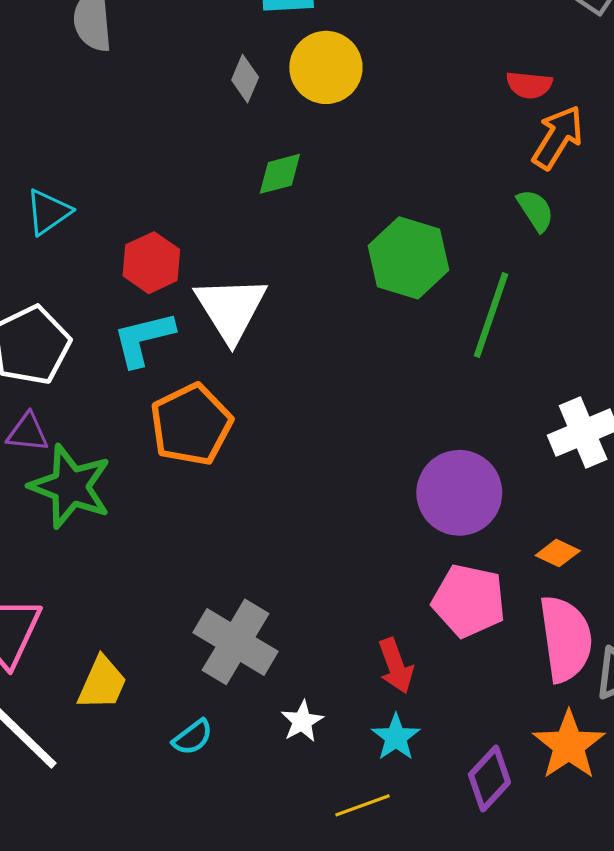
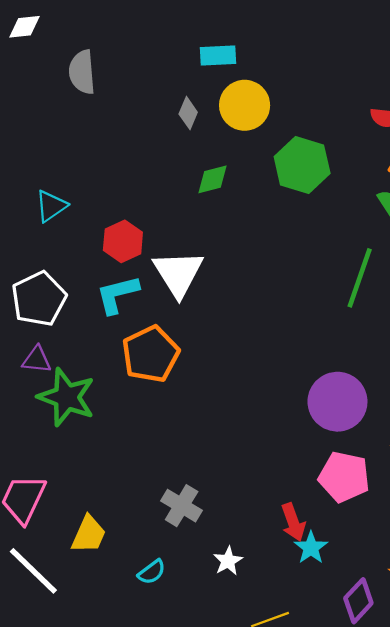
green hexagon: (408, 258) -> (302, 165), moved
gray cross: (236, 642) -> (182, 506), size x0.7
cyan star: (396, 737) -> (311, 548), moved

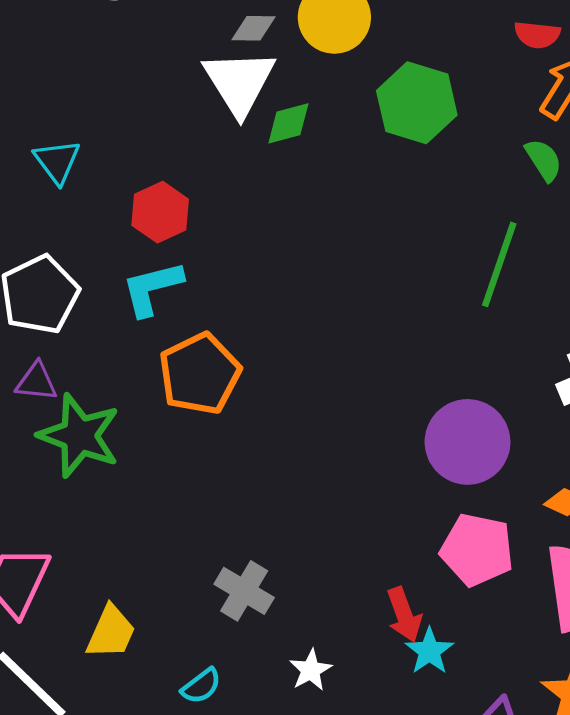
gray diamond: (188, 113) -> (254, 28), turned 68
cyan triangle: (51, 206) -> (57, 161), turned -32
white triangle: (178, 273) -> (239, 82), moved

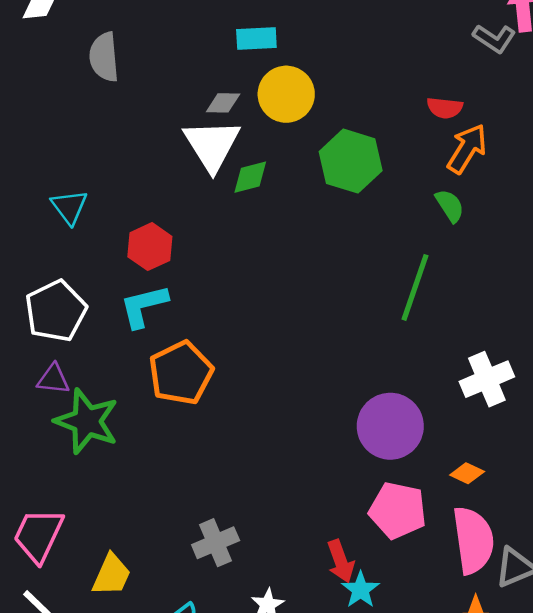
gray cross: (244, 591) -> (216, 543), turned 36

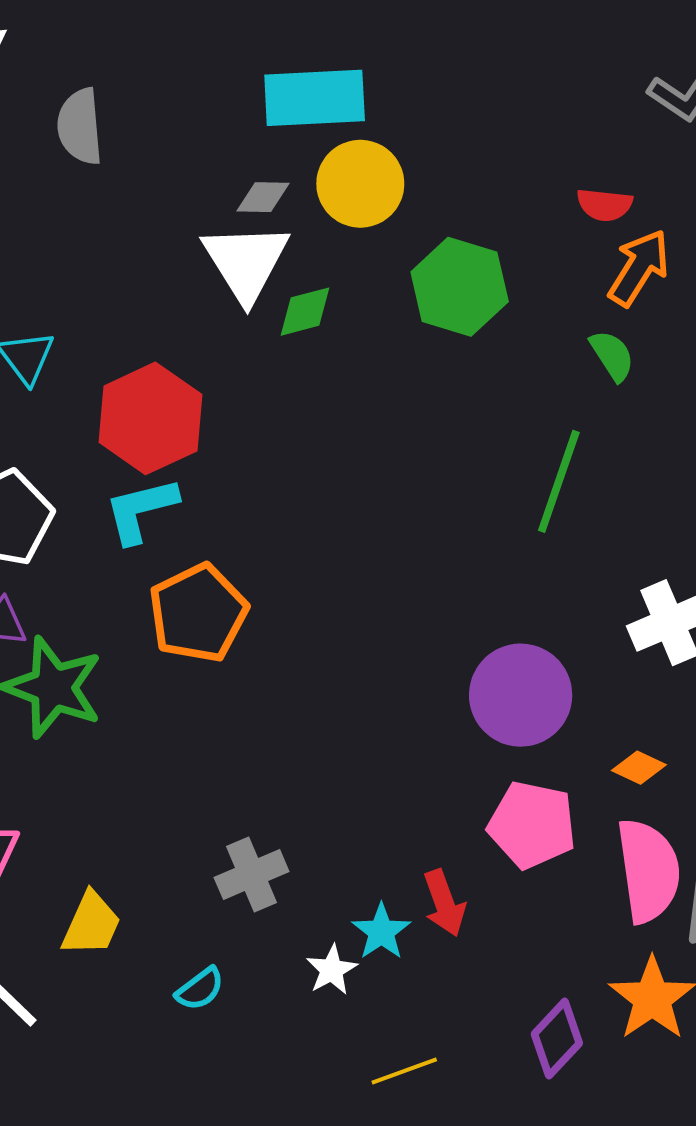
cyan rectangle: (256, 38) -> (315, 98), size x1.6
red hexagon: (150, 247) -> (150, 418), size x1.5
cyan star: (361, 590) -> (381, 932), moved

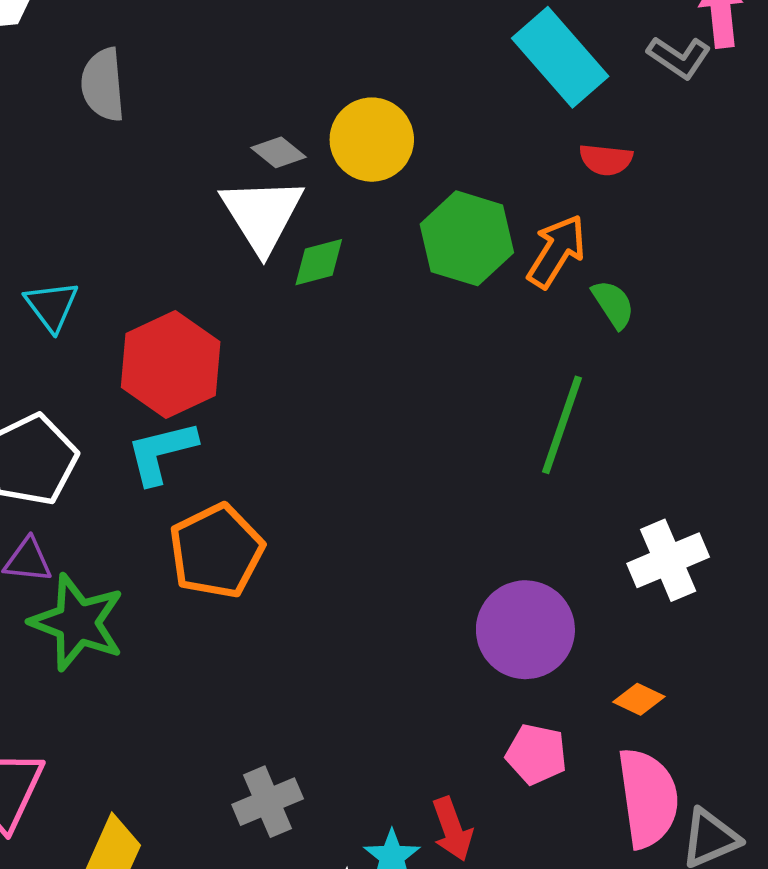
cyan rectangle: (315, 98) -> (560, 57), moved, turned 52
gray diamond: (263, 197) -> (278, 152), turned 38
orange arrow: (639, 268) -> (556, 251), moved
pink pentagon: (532, 825) -> (536, 754), size x0.7

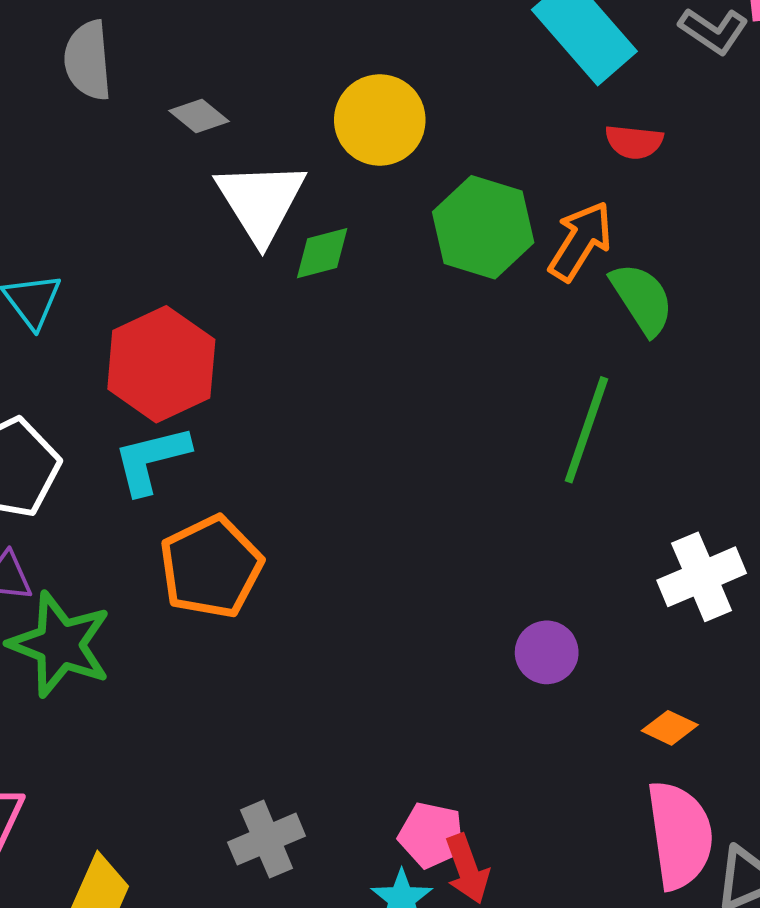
gray diamond: (278, 152) -> (199, 116), moved
green semicircle: (613, 304) -> (642, 299), size x1.4
purple circle: (525, 630) -> (547, 652), size x0.6
pink pentagon: (536, 754) -> (431, 835), moved

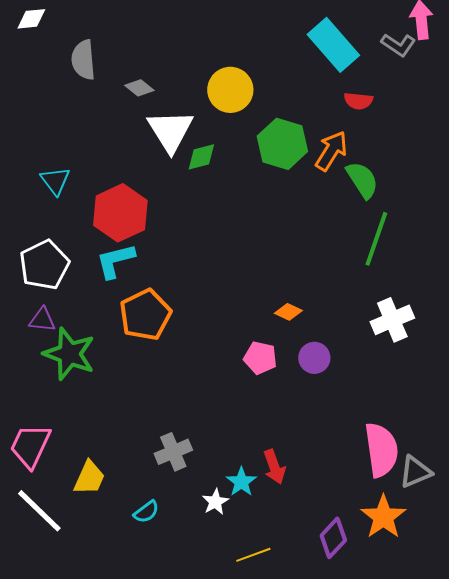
green line: (586, 430) -> (376, 239), moved
orange diamond: (670, 728) -> (288, 312), moved
pink pentagon: (431, 835) -> (260, 358), moved

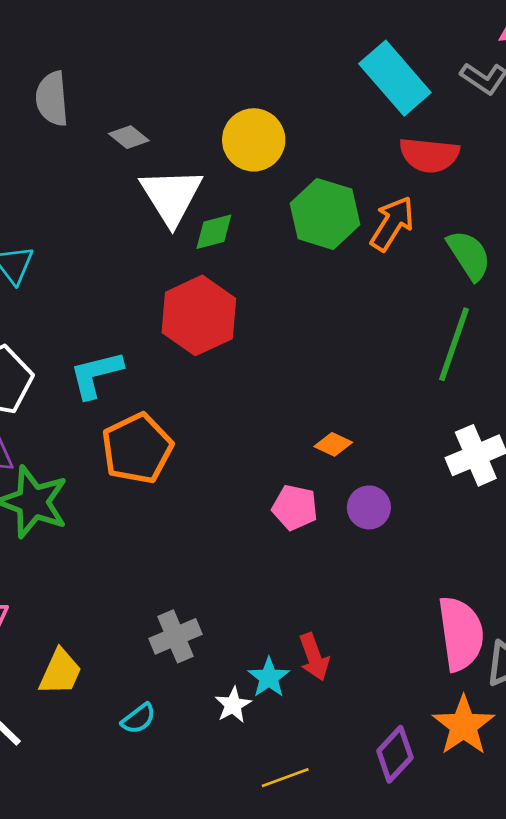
red semicircle: (358, 101) -> (429, 155), size x1.5
green semicircle: (362, 180) -> (469, 255), moved
red hexagon: (120, 213) -> (199, 315), moved

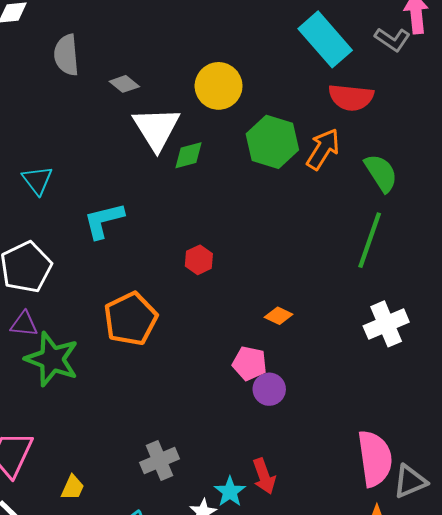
red hexagon: (199, 315) -> (199, 260), moved, size x0.5
cyan L-shape: (96, 374) -> (104, 221), moved
purple circle: (369, 507) -> (269, 389), moved
yellow trapezoid: (60, 672) -> (73, 488), size x0.7

